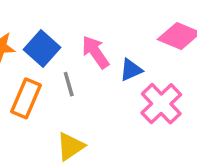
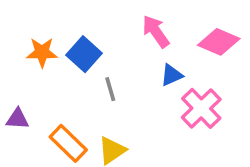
pink arrow: (95, 52) -> (156, 31), moved
orange rectangle: (26, 98) -> (68, 143), moved, turned -69

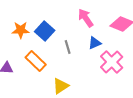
gray line: (110, 89) -> (68, 47), moved
orange rectangle: (68, 143) -> (36, 61), moved

